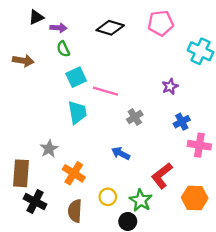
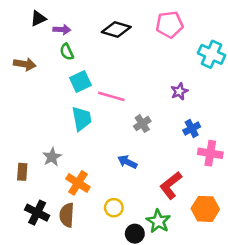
brown rectangle: (21, 173) -> (22, 172), moved, size x0.6
green star: (141, 200) -> (158, 221), moved
brown semicircle: (75, 211) -> (67, 215), moved

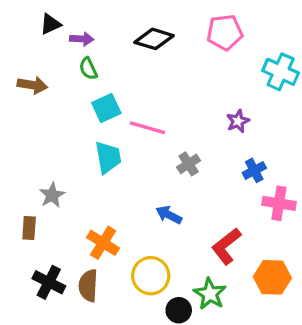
gray star: (52, 157) -> (52, 195), moved
yellow circle: (114, 208) -> (151, 276), size x1.5

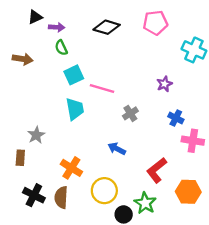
blue cross: (254, 170) -> (176, 118), turned -35

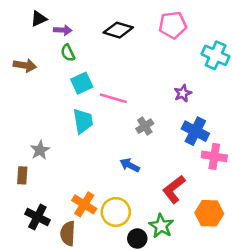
blue cross: (176, 118) -> (195, 131), size x1.5
orange cross: (71, 168) -> (84, 204), moved
brown semicircle: (61, 197) -> (68, 233), moved

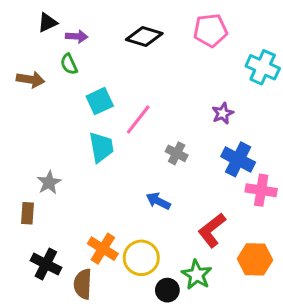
green semicircle: (68, 53) -> (69, 64), moved
pink line: (113, 98) -> (138, 119), turned -68
gray cross: (145, 126) -> (177, 153), turned -30

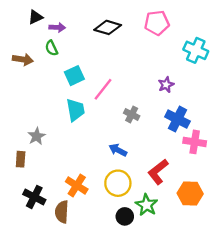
yellow circle: (141, 258) -> (118, 183), moved

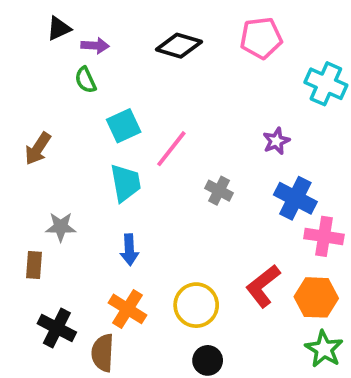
brown arrow: (23, 59) -> (38, 149), moved, turned 114
gray star: (37, 136) -> (61, 227), turned 30
blue arrow: (118, 150) -> (129, 250), moved, turned -120
orange hexagon: (190, 193) -> (316, 297), moved
green star: (147, 205) -> (324, 349), moved

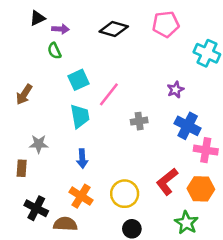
gray cross: (219, 191) -> (139, 121), turned -35
green star: (324, 349) -> (186, 223), moved
brown semicircle: (103, 353) -> (65, 224), turned 90

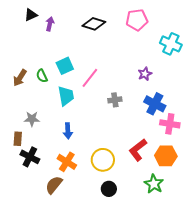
purple arrow: (60, 29) -> (50, 24), turned -80
green semicircle: (54, 51) -> (42, 76), moved
black cross: (36, 208) -> (30, 157), moved
brown semicircle: (65, 224) -> (54, 185), turned -54

